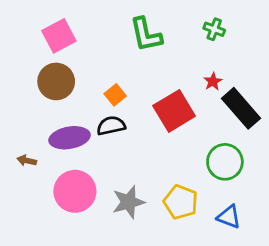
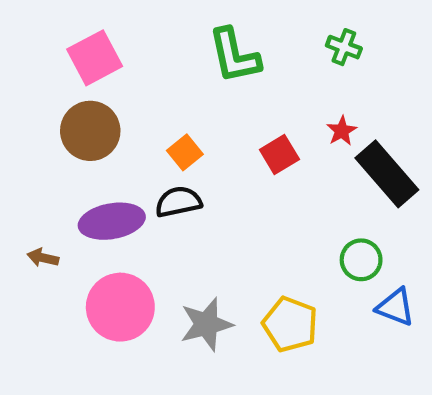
red square: (174, 111) -> (279, 155), moved, size x0.6
green circle: (225, 162) -> (361, 260), size x0.7
blue triangle: (229, 217) -> (395, 307), moved

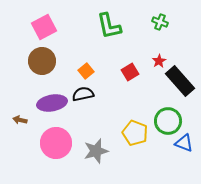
green circle: (361, 260) -> (168, 121), size x1.4
yellow pentagon: (290, 324) -> (135, 133), moved

